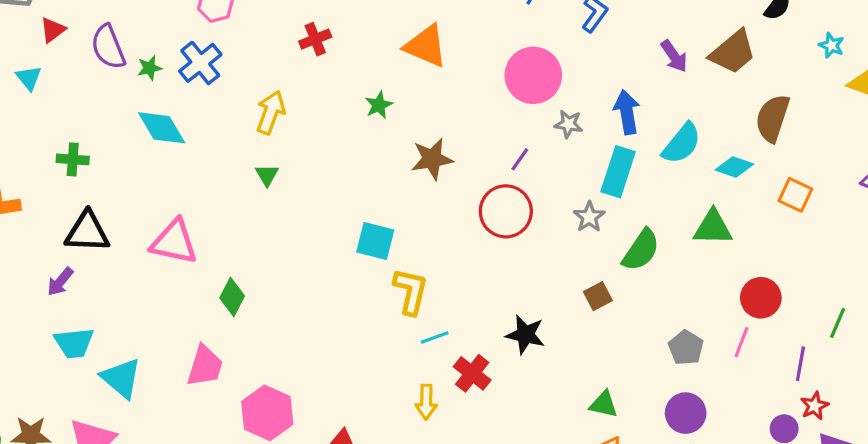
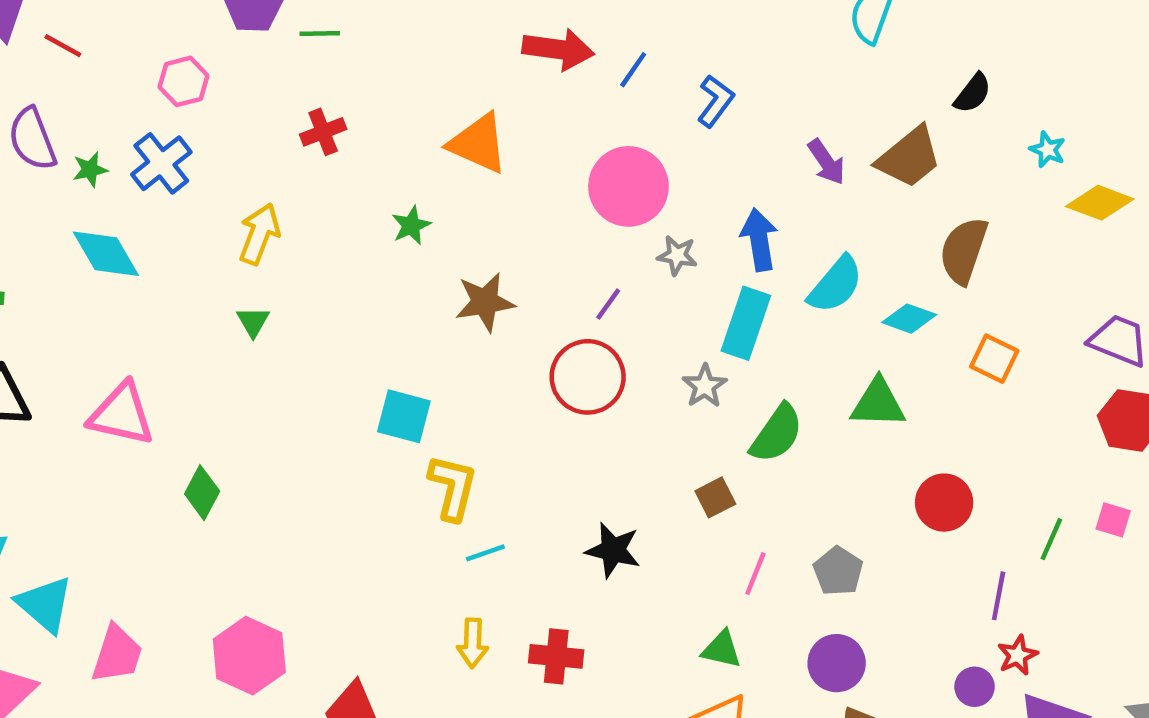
pink line: (741, 342) -> (755, 574), moved
pink trapezoid: (205, 366) -> (117, 654), moved
red cross: (472, 373) -> (556, 656), moved, turned -33

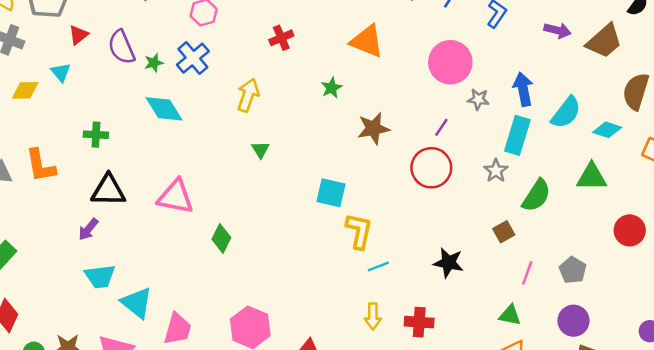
purple arrow: (826, 162) -> (557, 30), moved, turned -40
green triangle: (253, 322) -> (260, 150), moved

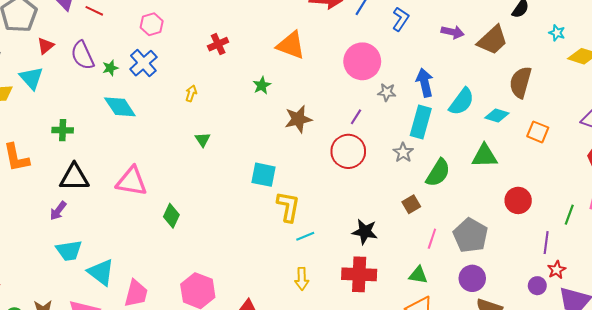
cyan triangle: (61, 72) -> (31, 78), size x1.4
yellow arrow: (248, 95) -> (191, 93), size x0.6
gray pentagon: (573, 270) -> (471, 235), size x1.5
red cross: (419, 322) -> (359, 274), moved, size x1.4

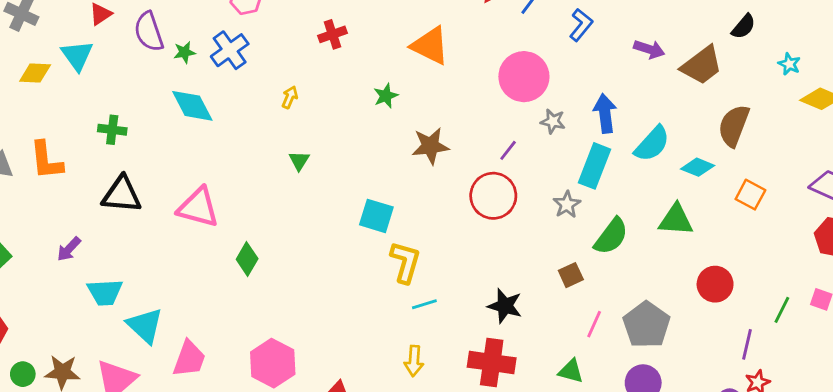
purple arrow: (58, 211) -> (69, 249), moved

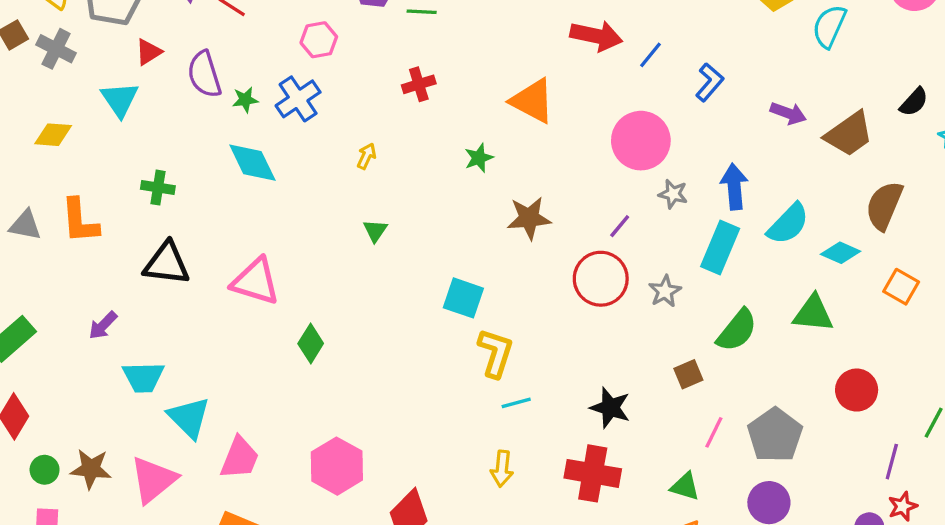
black semicircle: (744, 27) -> (914, 102), moved
yellow diamond: (35, 73) -> (53, 135), moved
gray star: (567, 205) -> (665, 291), moved

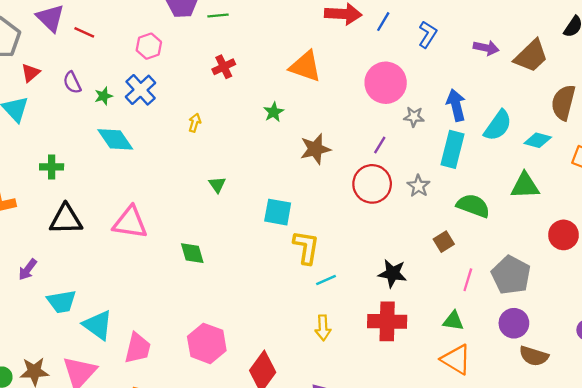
purple semicircle: (204, 74) -> (72, 83), size x0.7
green triangle: (375, 231) -> (217, 185), moved
green semicircle: (737, 330) -> (473, 206), turned -100
green diamond: (311, 343) -> (192, 253), moved, turned -40

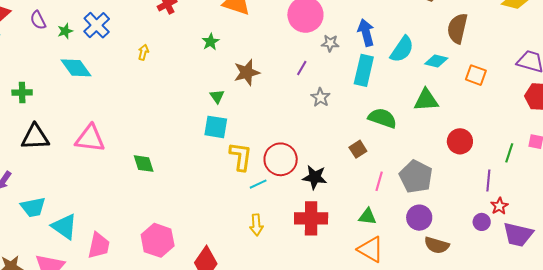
red circle: (372, 184) -> (281, 159), moved
green triangle: (217, 185) -> (217, 96), moved
gray star: (418, 186) -> (320, 97), moved

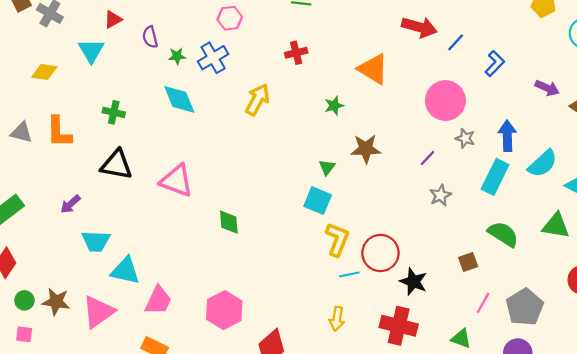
yellow arrow: (143, 52) -> (257, 100), size x1.8
cyan triangle: (64, 227) -> (125, 271), turned -36

